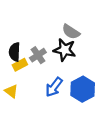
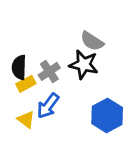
blue arrow: (54, 87) -> (48, 106), moved
yellow triangle: (11, 91) -> (26, 120), moved

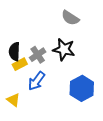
gray semicircle: (92, 41) -> (70, 18), moved
yellow triangle: (26, 120) -> (13, 100), moved

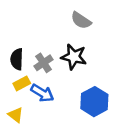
yellow rectangle: (20, 64) -> (22, 83), moved
blue arrow: (37, 81) -> (42, 93), turned -96

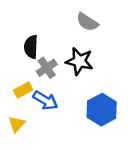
black semicircle: (17, 59) -> (31, 47), moved
yellow triangle: (16, 115) -> (17, 124), turned 35

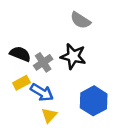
black semicircle: (31, 47) -> (20, 54), moved, turned 110
yellow triangle: (17, 124) -> (49, 115), moved

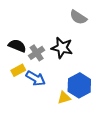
gray semicircle: (80, 20) -> (78, 17), moved
yellow triangle: (49, 115) -> (64, 98), moved, turned 32

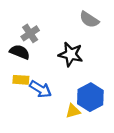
gray cross: (37, 53) -> (30, 33), moved
yellow rectangle: (18, 70) -> (21, 80), turned 32

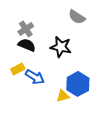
black semicircle: (20, 52) -> (27, 45), moved
yellow rectangle: (21, 80) -> (18, 69), turned -32

